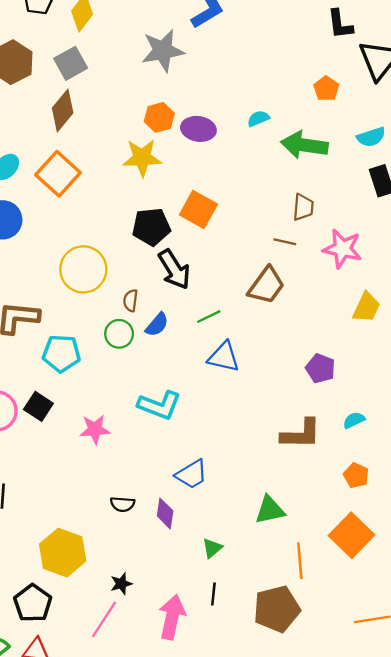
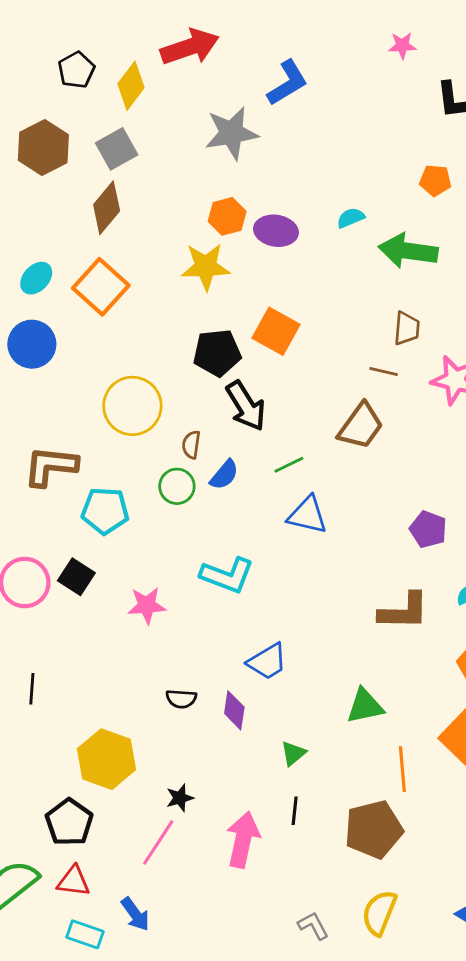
orange pentagon: (326, 89) -> (435, 180), turned -30

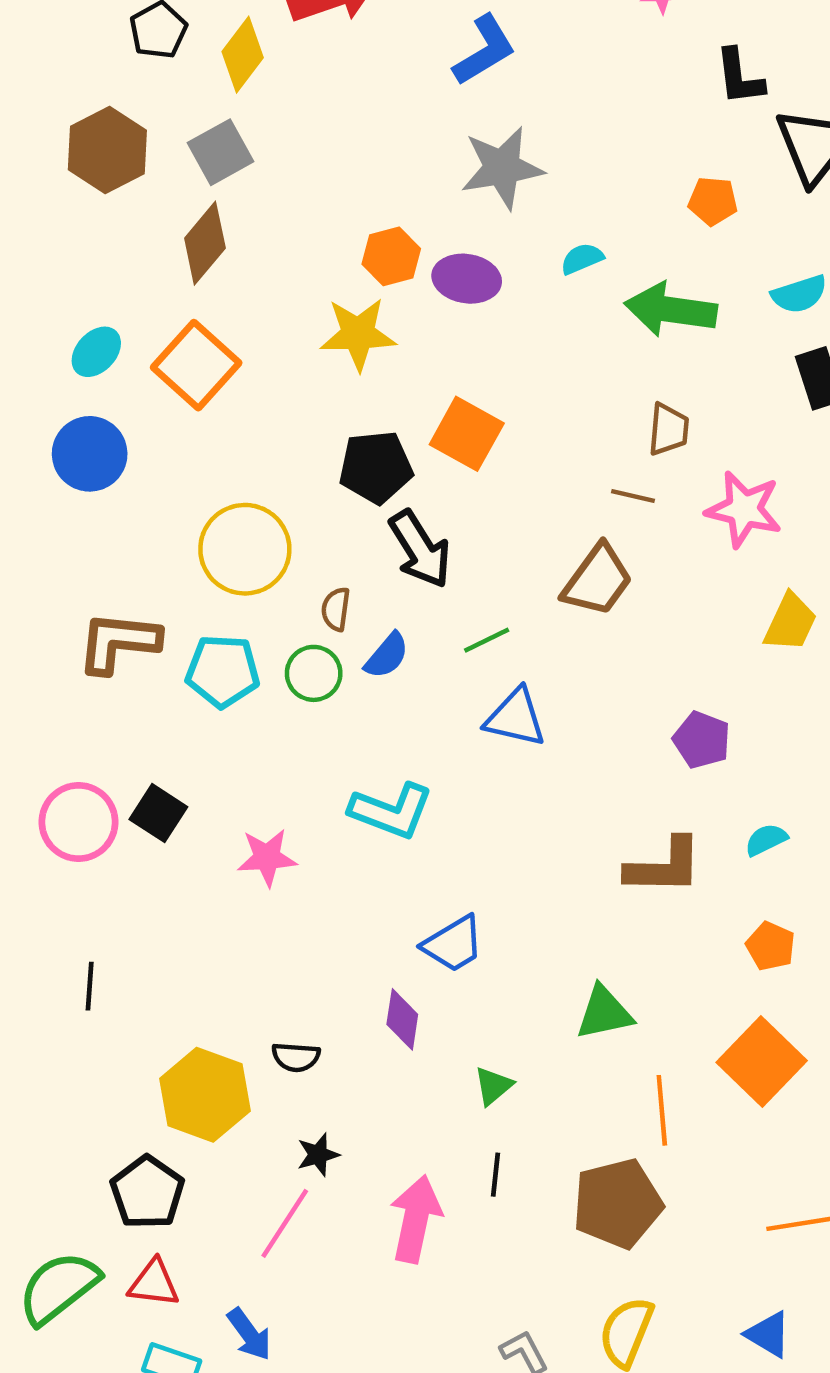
gray star: (231, 133) -> (502, 168), moved
cyan pentagon: (105, 511) -> (223, 671), moved
black semicircle: (181, 699) -> (296, 1057), moved

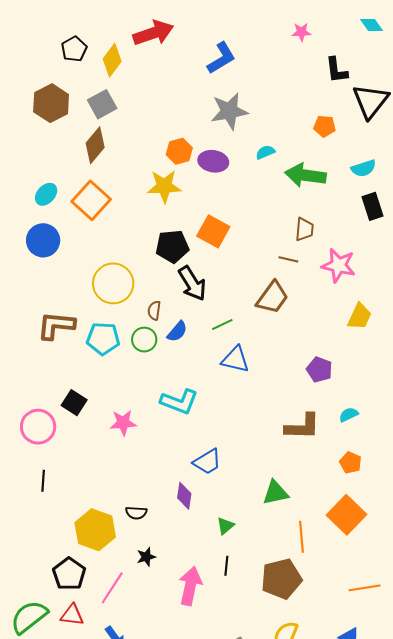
pink circle: (79, 822) -> (38, 427), moved
pink line: (285, 1223) -> (112, 588), moved

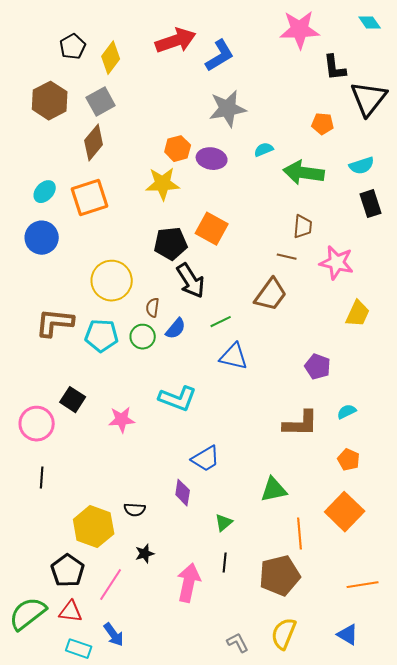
pink star: (301, 32) -> (300, 30), size x2.0
red arrow: (153, 33) -> (176, 41), moved
orange square: (91, 200) -> (90, 198), turned 30

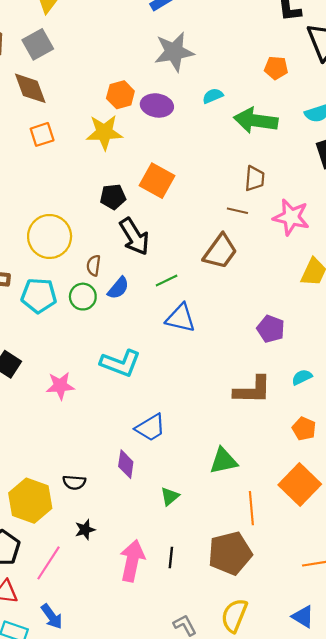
brown diamond: (94, 143) -> (30, 88), turned -60
orange square: (90, 198) -> (42, 134), moved, size x0.6
black pentagon: (171, 244) -> (113, 197), size x0.7
black line: (225, 563) -> (171, 558), moved

